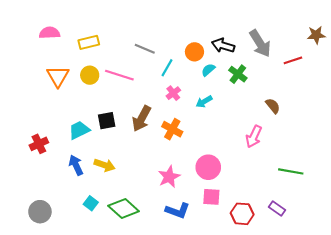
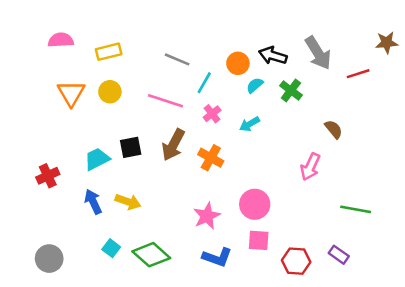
pink line: (119, 75) -> (166, 101), moved

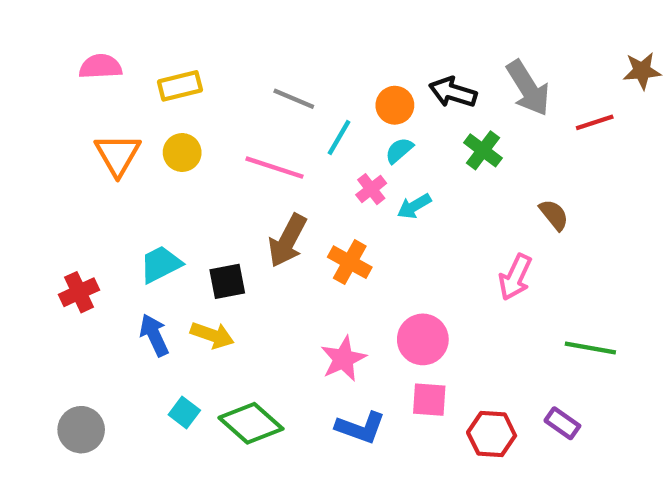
cyan semicircle: (255, 85) -> (399, 150), moved
pink cross: (212, 114) -> (371, 189), moved
black square: (131, 147) -> (227, 281), moved

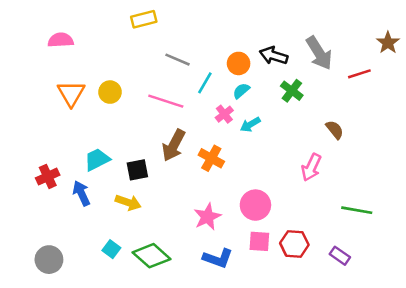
brown star: (642, 71) -> (388, 43), turned -30
yellow rectangle: (180, 86) -> (144, 19), moved
blue arrow: (154, 335) -> (81, 193), moved
red hexagon: (492, 434) -> (294, 244), moved

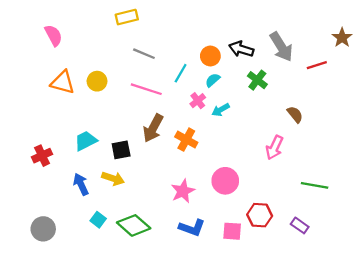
pink semicircle: (61, 40) -> (54, 35), turned 65
gray line: (178, 60) -> (144, 54), moved
orange triangle: (71, 93) -> (63, 82), turned -45
blue arrow: (81, 193) -> (81, 184), moved
pink square: (259, 241) -> (232, 231), moved

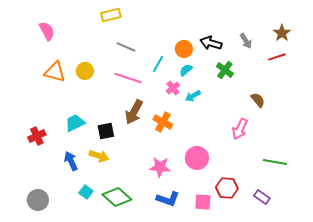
brown star: (342, 38) -> (282, 33), moved
gray arrow: (281, 47) -> (246, 41), size x0.6
pink star: (183, 191) -> (160, 167), turned 30

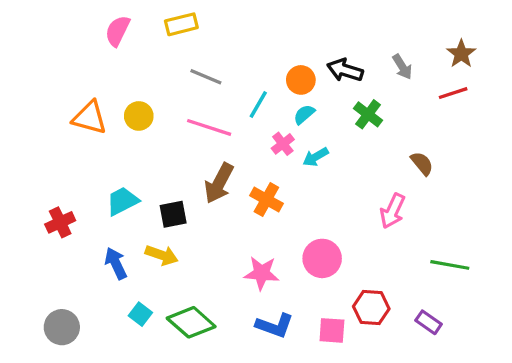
pink semicircle: (47, 31) -> (117, 31), moved, turned -126

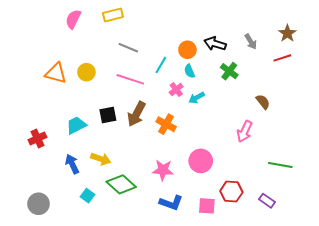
cyan semicircle: (304, 114) -> (189, 71), turned -72
black square: (173, 214) -> (108, 115), moved
green diamond: (191, 322) -> (121, 184), moved

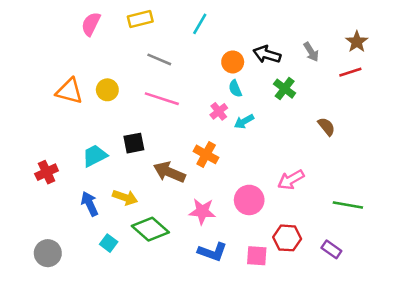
cyan line: (161, 65) -> (200, 24), moved
brown arrow: (136, 114) -> (169, 172), moved, turned 85
pink arrow: (245, 131) -> (291, 180), moved, turned 35

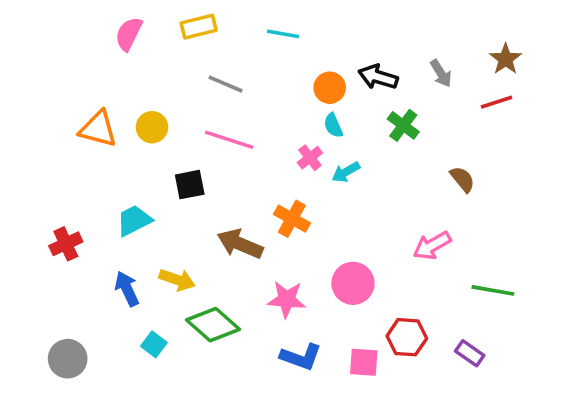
cyan line: (200, 24) -> (283, 34), turned 70
black square: (134, 143) -> (190, 185), moved
pink arrow: (291, 180) -> (432, 246), moved

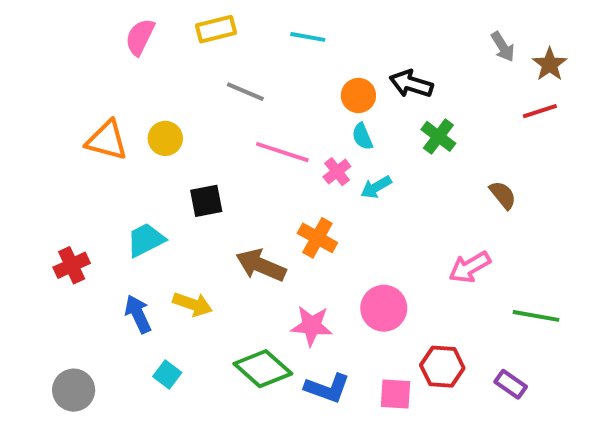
gray arrow: (441, 73) -> (503, 47), moved
pink line: (229, 140) -> (282, 152), moved
green diamond: (213, 325) -> (263, 369), moved

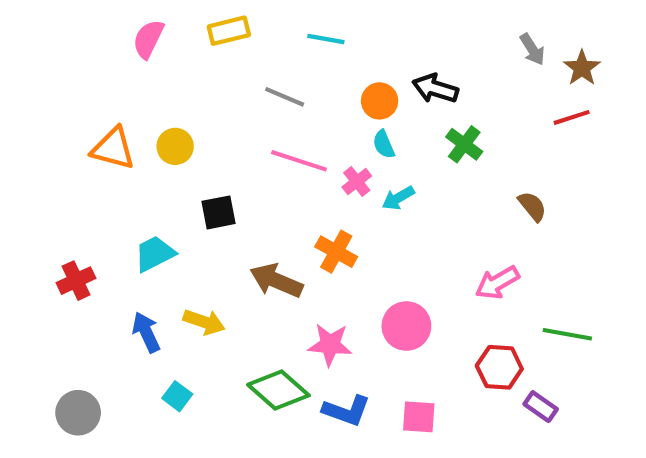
gray line: (245, 92) -> (285, 97), moved
red hexagon: (442, 367) -> (499, 367), moved

